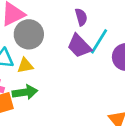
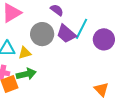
purple semicircle: (81, 17) -> (57, 10), moved, turned -32
gray circle: (29, 34) -> (42, 34), moved

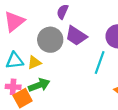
purple semicircle: (57, 10) -> (63, 12), turned -96
cyan line: (82, 29) -> (100, 63), moved

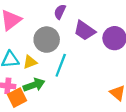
purple trapezoid: (76, 36) -> (85, 31), moved
cyan line: (100, 63) -> (61, 65), moved

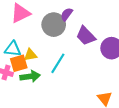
gray circle: (47, 40) -> (54, 25), moved
orange square: (17, 98) -> (19, 63), moved

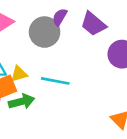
purple trapezoid: (86, 36) -> (93, 24), moved
cyan line: (58, 63) -> (55, 81), turned 75

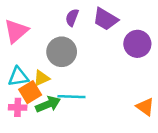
gray circle: (45, 32) -> (62, 52), moved
cyan line: (55, 81) -> (71, 97), moved

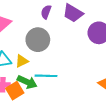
orange square: (30, 92) -> (15, 91), moved
green arrow: (48, 104) -> (27, 82), turned 48

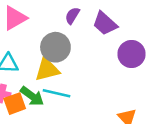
yellow triangle: (22, 61) -> (47, 69), moved, size x1.5

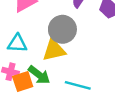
cyan line: (56, 93) -> (78, 85), moved

